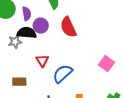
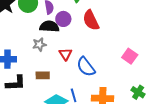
gray star: (15, 42) -> (39, 44), moved
blue semicircle: (63, 74) -> (86, 67), turned -85

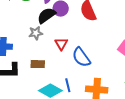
black semicircle: (49, 26) -> (46, 15), turned -42

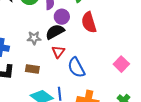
black semicircle: (46, 15) -> (55, 32), moved

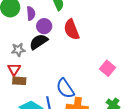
red triangle: (58, 52) -> (14, 69), moved
blue semicircle: (76, 68) -> (65, 88), moved

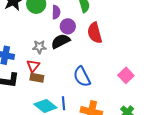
blue semicircle: (65, 88) -> (82, 77), moved

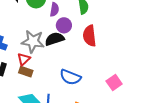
gray star: (39, 47) -> (33, 41), size x1.6
blue semicircle: (82, 77) -> (70, 77), turned -50

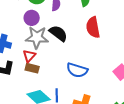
purple circle: (64, 25) -> (32, 18), moved
black semicircle: (55, 39) -> (58, 33), turned 60

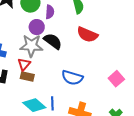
purple circle: (32, 18) -> (37, 27), moved
red semicircle: (93, 27) -> (87, 35), turned -55

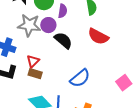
gray star: (31, 46) -> (29, 25), moved
blue semicircle: (72, 78) -> (80, 78), turned -60

